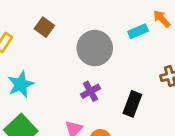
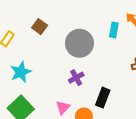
cyan rectangle: (138, 31) -> (114, 30), turned -56
black rectangle: (132, 104) -> (103, 98), moved

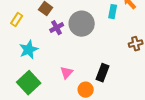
purple cross: (76, 78) -> (57, 28), moved
pink triangle: (63, 108) -> (67, 73), moved

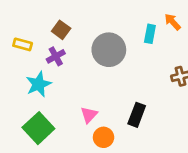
yellow rectangle: (17, 20) -> (23, 44), turned 72
purple cross: (57, 28) -> (56, 56), moved
orange circle: (86, 90) -> (104, 137), moved

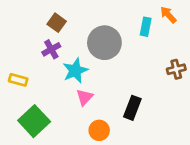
yellow rectangle: (23, 44) -> (18, 80), moved
cyan star: (38, 84) -> (75, 71), moved
pink triangle: (89, 115) -> (85, 97), moved

